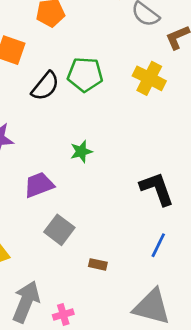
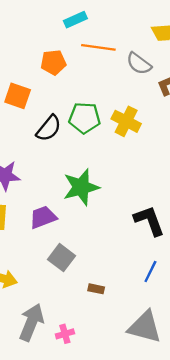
yellow cross: (149, 78) -> (126, 121), moved
green star: (81, 152) -> (81, 187), size x1.8

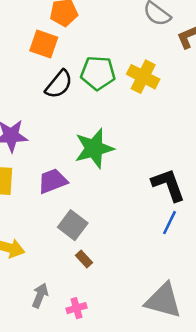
orange square: (18, 96) -> (44, 44), moved
blue line: (150, 271) -> (170, 223), moved
brown rectangle: (96, 289) -> (84, 259), moved, turned 35
gray arrow: (31, 322) -> (40, 296), size x0.6

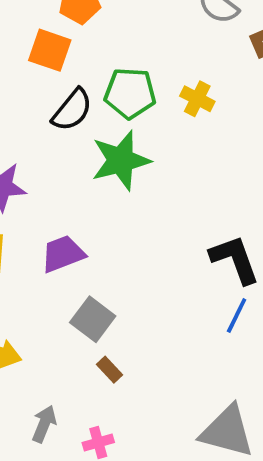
yellow cross: (143, 77) -> (197, 99), size x0.7
green star: (94, 148) -> (121, 160), moved

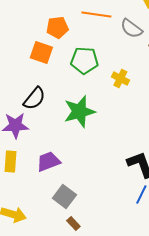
green pentagon: (130, 93) -> (84, 60), moved
black semicircle: (72, 110) -> (34, 98), moved

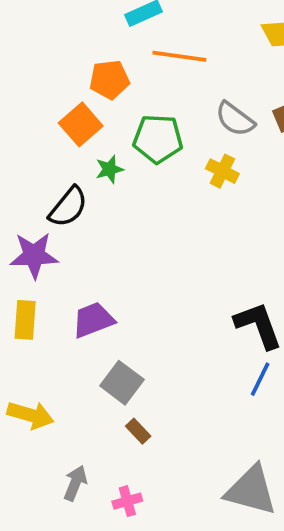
gray semicircle: (131, 28) -> (235, 119), moved
orange square: (41, 52) -> (81, 124), turned 30
green star: (79, 111) -> (109, 169), moved, size x0.5

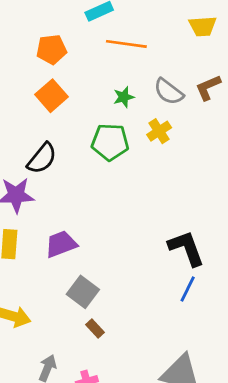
orange pentagon: (109, 80) -> (51, 49), moved
green pentagon: (158, 139) -> (110, 142), moved
green star: (109, 169) -> (124, 97), moved
yellow cross: (222, 171) -> (159, 131), turned 30

